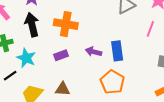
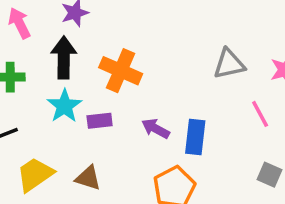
pink line: (150, 29) -> (260, 114), turned -63
cyan star: (26, 58) -> (64, 106), moved

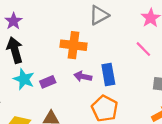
gray triangle: (229, 64) -> (99, 15), moved
orange cross: (121, 71) -> (73, 45), moved

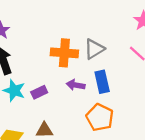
gray triangle: (99, 15) -> (94, 49), moved

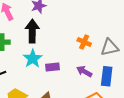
orange cross: (64, 53) -> (84, 42), size x0.6

